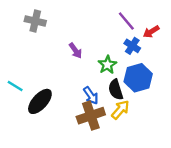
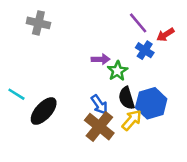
purple arrow: (75, 51) -> (101, 59), moved, turned -56
blue hexagon: (138, 78) -> (151, 103), moved
brown cross: (91, 116) -> (99, 127), turned -32

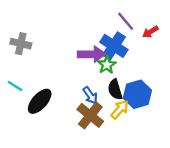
gray cross: (38, 23) -> (21, 44), moved
blue cross: (145, 50) -> (114, 46), moved, size x1.6
purple arrow: (101, 59) -> (91, 54), size x1.6

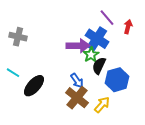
red arrow: (150, 32) -> (128, 27), turned 136
black semicircle: (115, 90) -> (99, 66), moved, turned 42
yellow arrow: (120, 110) -> (102, 105), moved

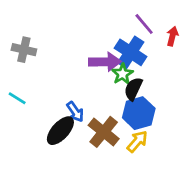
blue hexagon: (117, 80) -> (139, 113), moved
blue arrow: (77, 81) -> (75, 112), moved
black ellipse: (34, 86) -> (60, 131), moved

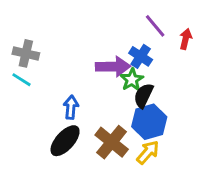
blue cross: (131, 52) -> (141, 56), size x0.7
cyan line: (17, 98) -> (21, 80), moved
blue arrow: (75, 112) -> (71, 107), moved, turned -140

